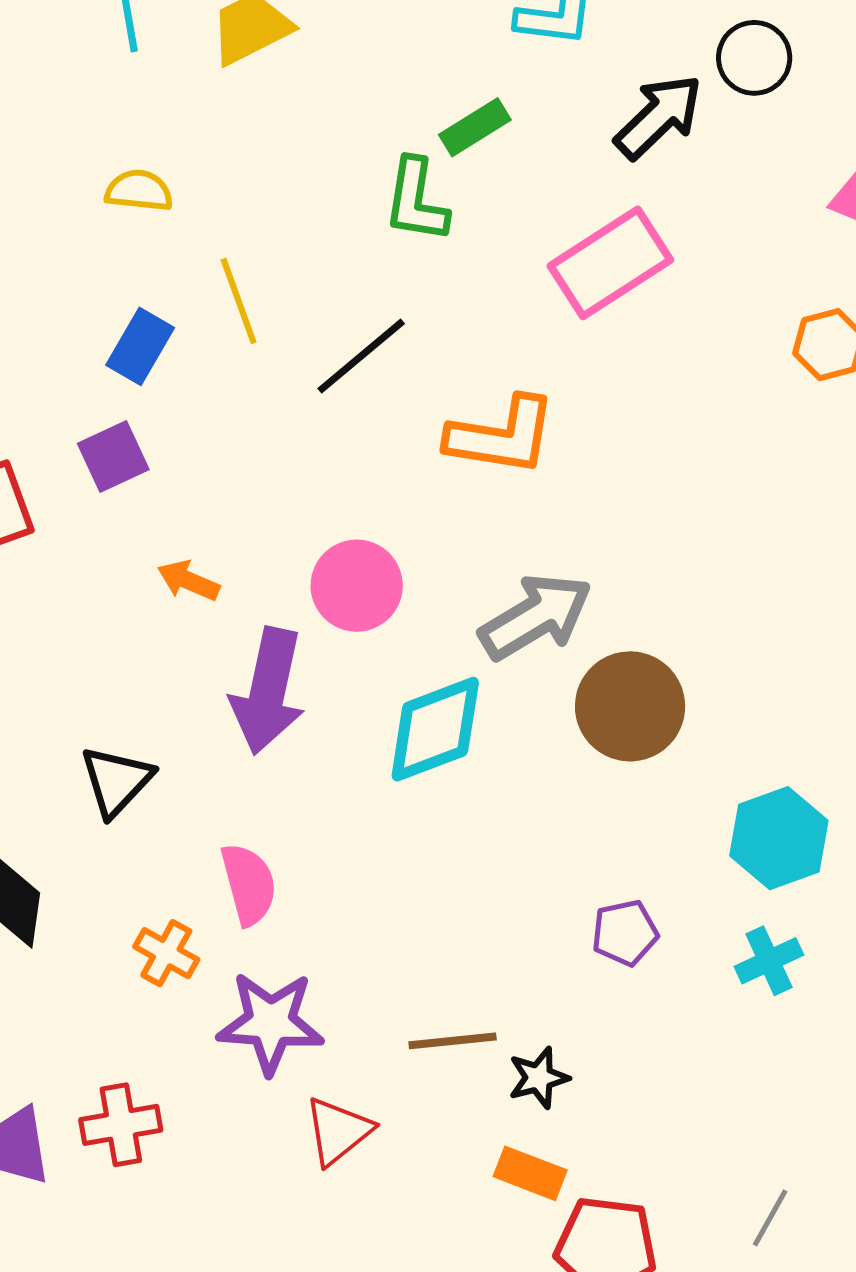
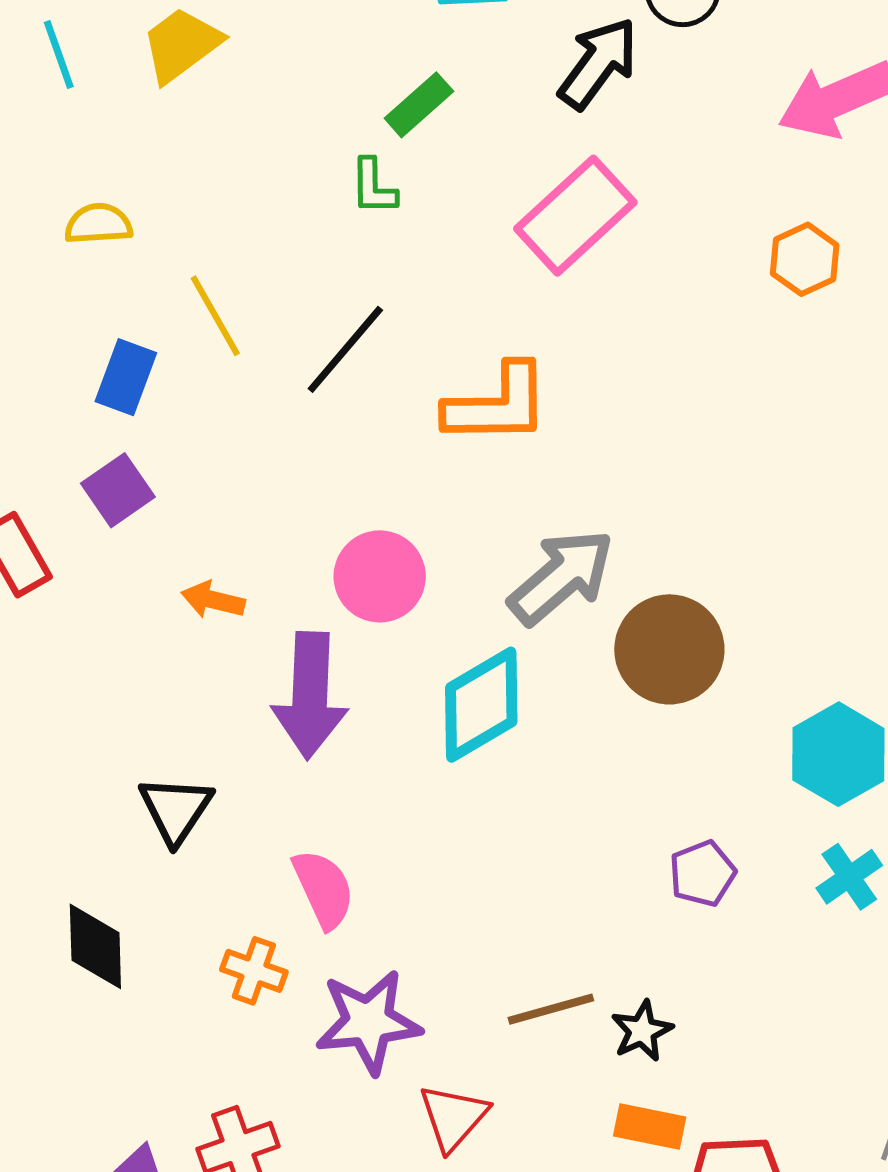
green L-shape: (416, 200) -> (373, 187), size x0.7

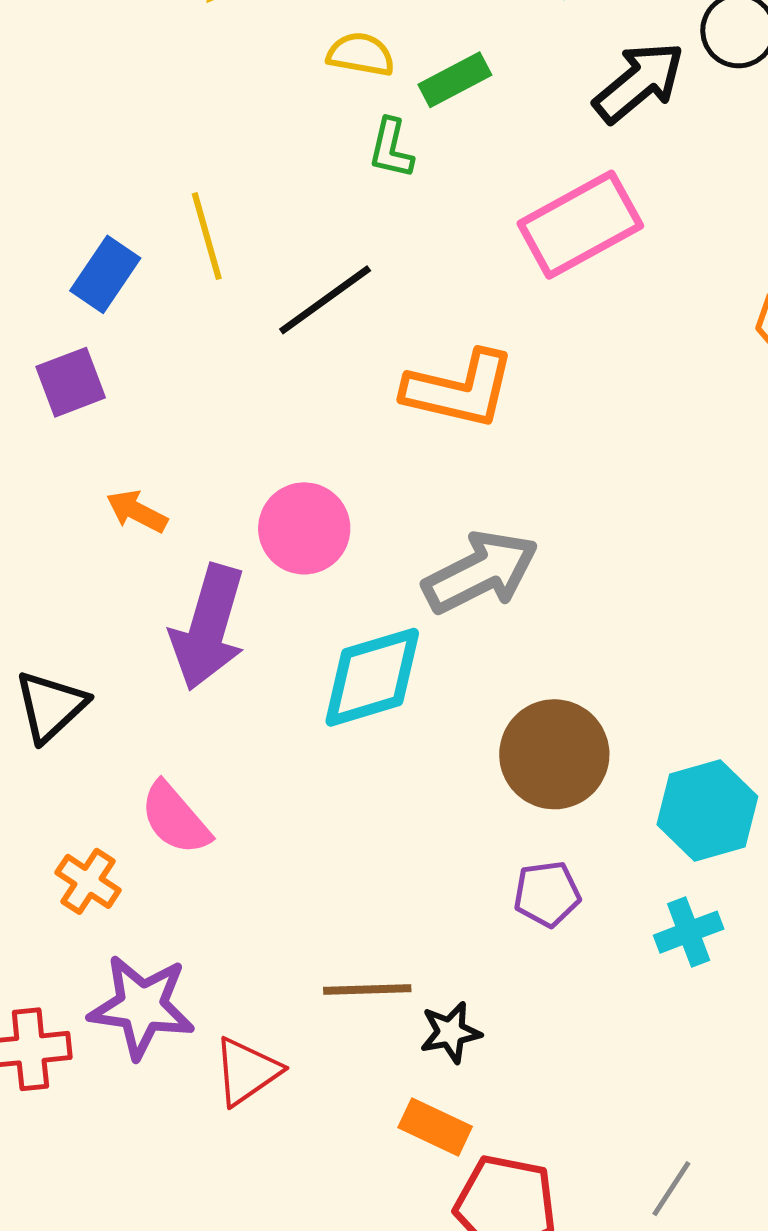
yellow semicircle: (98, 224) -> (361, 54), moved
brown circle: (669, 649) -> (554, 754), moved
pink semicircle: (324, 889) -> (175, 819), turned 150
purple star: (368, 1022) -> (142, 1007), moved

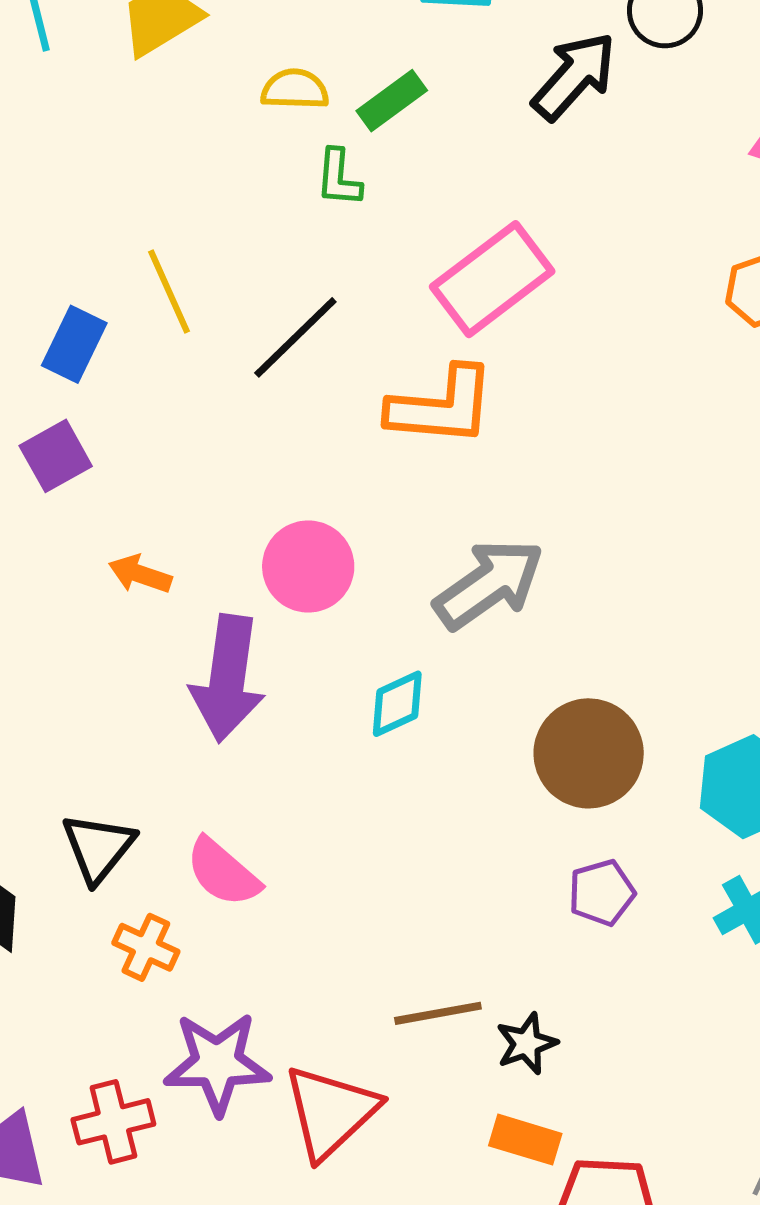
pink rectangle: (580, 225) -> (492, 279), moved
cyan diamond: (372, 677) -> (397, 704), size x0.6
black triangle: (51, 706) -> (98, 848), moved
red triangle: (247, 1071) -> (331, 1112), size x1.4

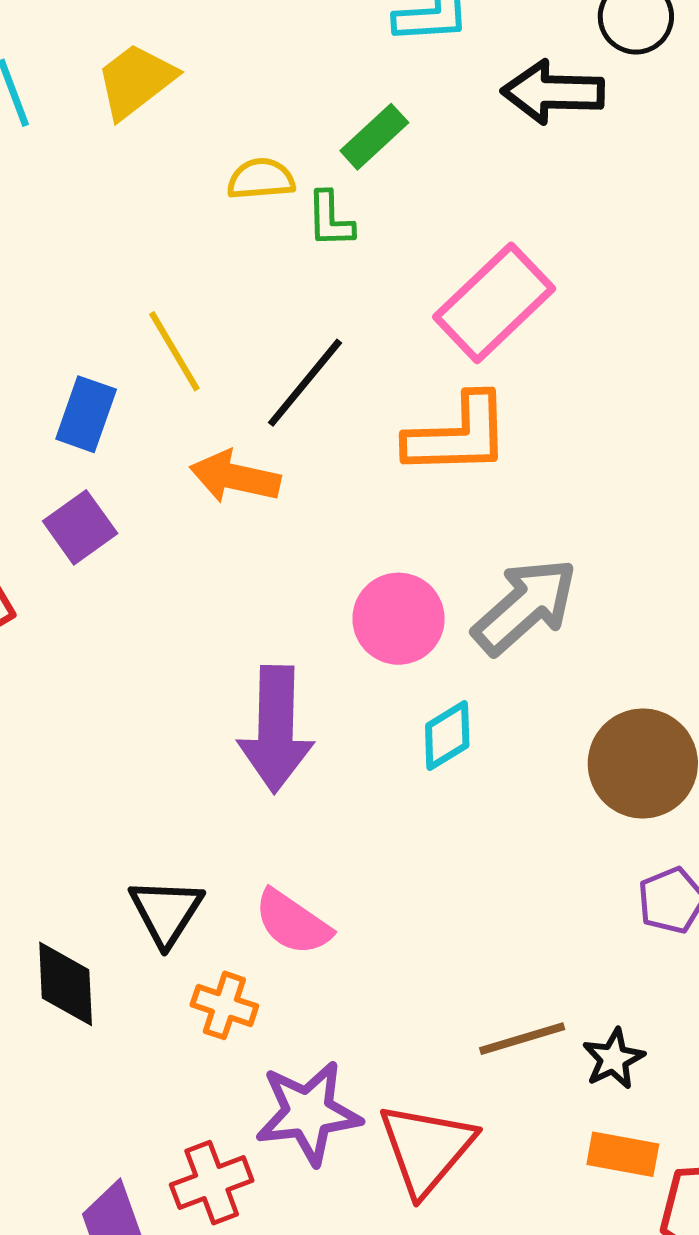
black arrow: (574, 76) -> (553, 92), turned -124
yellow semicircle: (295, 89) -> (261, 179), moved
pink circle: (308, 566) -> (399, 619), moved
orange arrow: (140, 574) -> (235, 477), moved, size x1.4

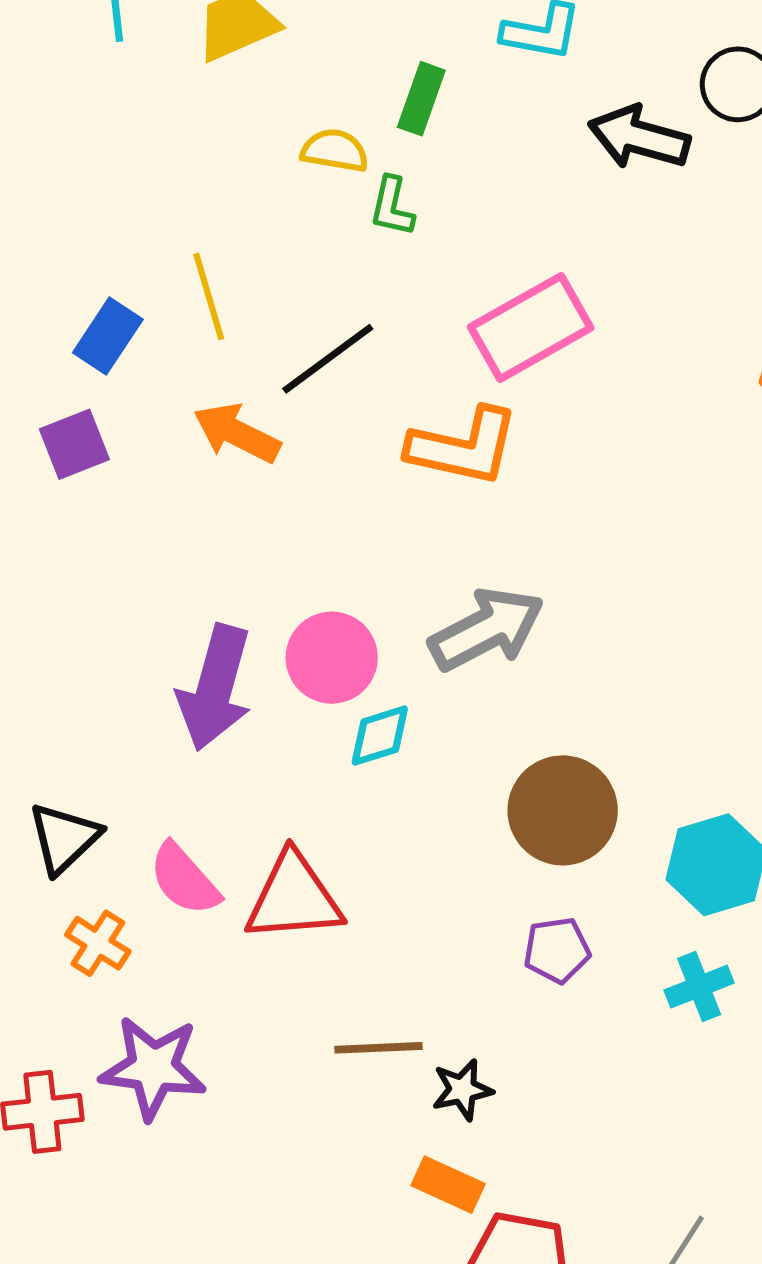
green rectangle: (374, 137) -> (421, 99), moved, turned -42
pink circle: (399, 619) -> (332, 658), moved
red triangle: (426, 1148) -> (294, 898), moved, turned 31

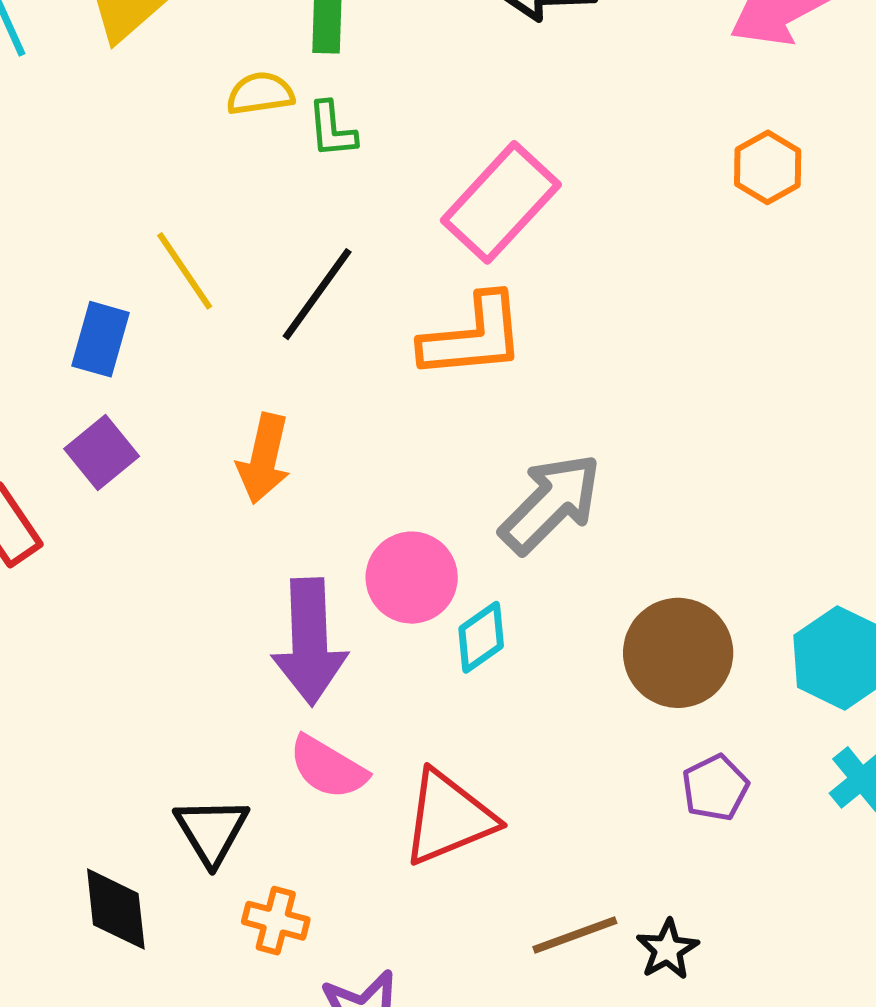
orange arrow: (237, 433) -> (264, 459), moved, turned -86
pink semicircle: (184, 879) -> (328, 767), moved

